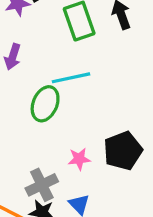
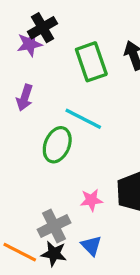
cyan line: (71, 78) -> (83, 119), turned 39

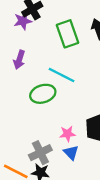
green ellipse: (57, 145) -> (43, 94), turned 50
blue triangle: (91, 246) -> (71, 153), moved

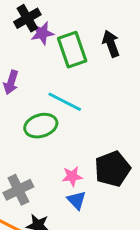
purple star: (23, 21) -> (42, 33), moved
gray cross: (40, 153) -> (18, 190), moved

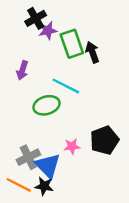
black arrow: (111, 44) -> (92, 52), moved
blue triangle: (77, 200) -> (48, 166), moved, size x1.6

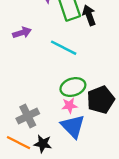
purple arrow: (22, 70) -> (22, 33), turned -126
green ellipse: (47, 105) -> (73, 87), moved
blue triangle: (48, 166) -> (73, 126), moved

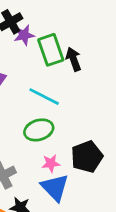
green ellipse: (73, 87) -> (39, 130), moved

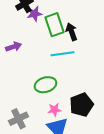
cyan line: (44, 97) -> (62, 54), moved, turned -35

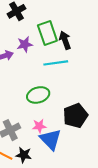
purple star: (34, 14) -> (25, 44), moved
pink star: (54, 110) -> (39, 126), moved

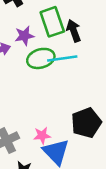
green ellipse: (38, 95) -> (41, 58), moved

